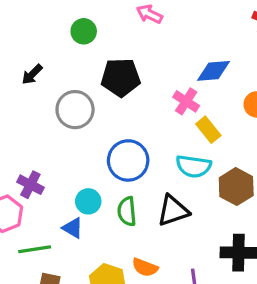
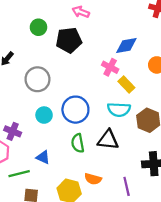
black pentagon: (121, 77) -> (69, 40), moved
cyan circle: (88, 201) -> (44, 115), moved
black triangle: (173, 211) -> (108, 140), turned 30

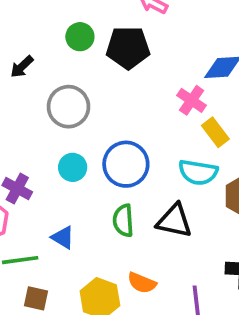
green circle: (38, 27) -> (80, 37), moved

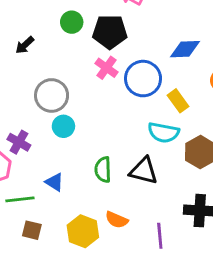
pink cross: (192, 100) -> (106, 68), moved
gray circle: (68, 107) -> (52, 95), moved
blue circle: (126, 164) -> (143, 79), moved

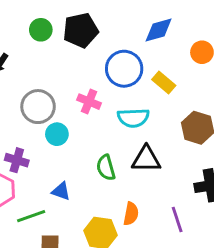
pink cross: (106, 68) -> (89, 102), moved
cyan semicircle: (163, 133) -> (133, 118), moved
orange semicircle: (117, 220) -> (131, 214), turned -90

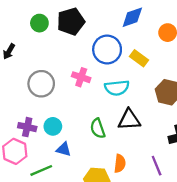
cyan circle: (57, 134) -> (53, 126), moved

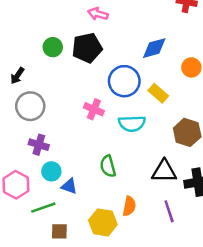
gray circle: (41, 84) -> (30, 106), moved
black triangle: (129, 120) -> (164, 171), moved
cyan circle: (53, 126) -> (51, 171), moved
purple cross: (27, 127) -> (39, 145), moved

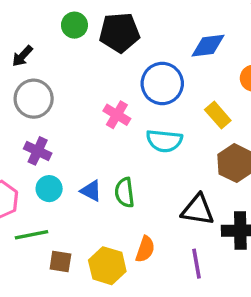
yellow rectangle: (158, 93) -> (218, 115), moved
blue triangle: (69, 186) -> (91, 191), moved
brown square: (59, 231) -> (60, 262), moved

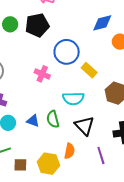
blue diamond: (208, 46) -> (102, 23), moved
yellow rectangle: (218, 115) -> (89, 70), moved
cyan semicircle: (164, 141) -> (73, 98), moved
black triangle: (198, 210) -> (84, 126), moved, turned 45

